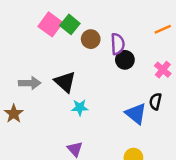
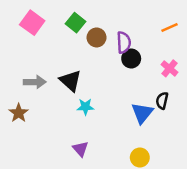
pink square: (50, 24) -> (32, 23), moved
blue triangle: (136, 114) -> (142, 113), turned 30

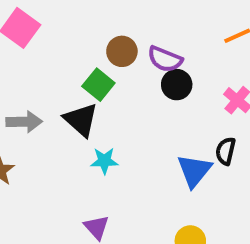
green square: (75, 23) -> (98, 85), moved
purple semicircle: (124, 42) -> (165, 59), turned 115

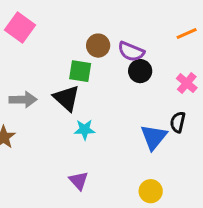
green square: (98, 85) -> (80, 71), turned -30

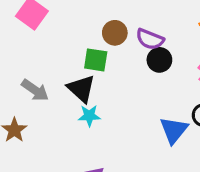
gray arrow: (23, 100) -> (35, 90), turned 36
cyan star: (85, 130) -> (89, 116), moved

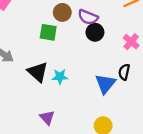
black triangle: (81, 89) -> (38, 72), moved
cyan star: (89, 116) -> (60, 77), moved

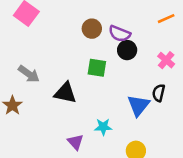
green square: (48, 32) -> (97, 68), moved
black triangle: (38, 72) -> (65, 93), turned -30
cyan star: (60, 77) -> (103, 127), moved

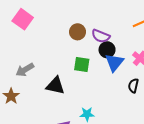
gray arrow: (29, 74) -> (25, 70), turned 114
blue triangle: (138, 105) -> (114, 62), moved

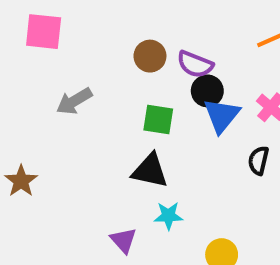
pink square: (23, 19) -> (44, 32), turned -30
gray arrow: (25, 70) -> (74, 101), moved
black triangle: (55, 86) -> (150, 171), moved

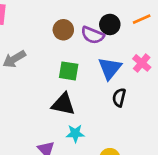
black circle: (207, 91) -> (110, 24), moved
black semicircle: (258, 160) -> (119, 98), moved

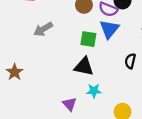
blue triangle: (110, 68) -> (109, 29), moved

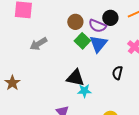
green square: (88, 39) -> (82, 41), moved, turned 35
cyan star: (94, 91) -> (84, 91), moved

